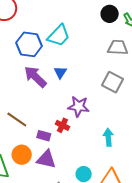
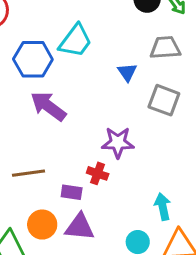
blue triangle: (60, 72) -> (127, 72), moved
brown line: (17, 120) -> (29, 173), turned -35
cyan arrow: (108, 137) -> (163, 207), moved

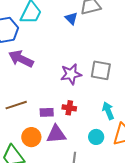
blue triangle: (127, 72) -> (71, 18), moved
gray square: (164, 100) -> (101, 70), moved
red cross: (98, 173) -> (69, 108), moved

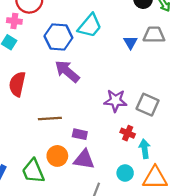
red cross: (69, 108) -> (128, 133), moved

